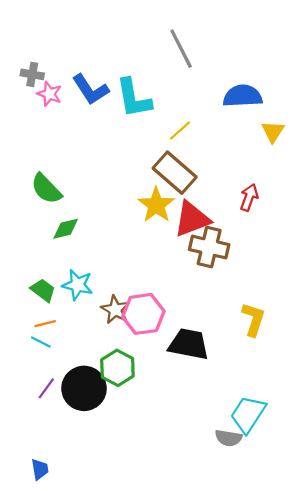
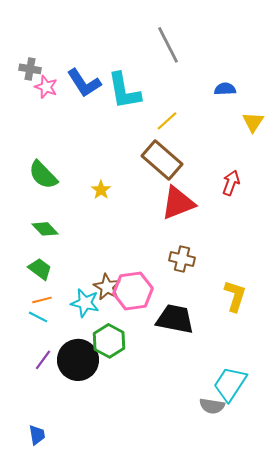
blue semicircle: (243, 96) -> (225, 89), size x0.6
yellow star: (156, 205) -> (101, 190), moved, size x0.6
green diamond: (66, 229) -> (45, 229), moved, turned 60
brown cross: (209, 247) -> (182, 259), moved, size x0.7
cyan star: (78, 285) -> (85, 303), moved

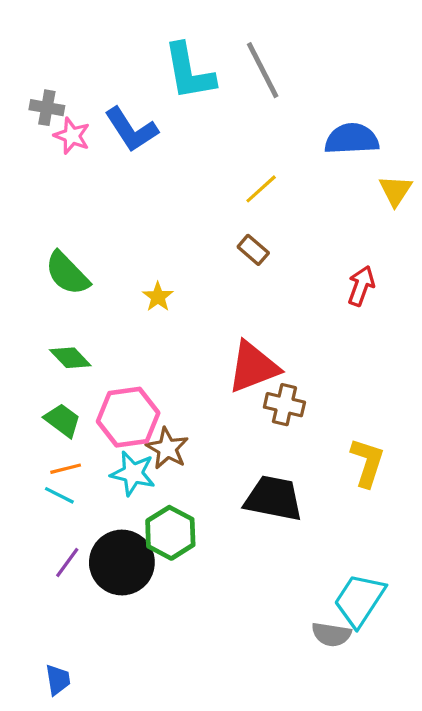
blue semicircle: (225, 89) -> (352, 139), size x1.6
cyan L-shape: (124, 91) -> (189, 72), moved
brown rectangle: (162, 160) -> (253, 250), size x0.5
red triangle: (178, 203) -> (253, 367), moved
pink hexagon: (133, 291) -> (128, 417), moved

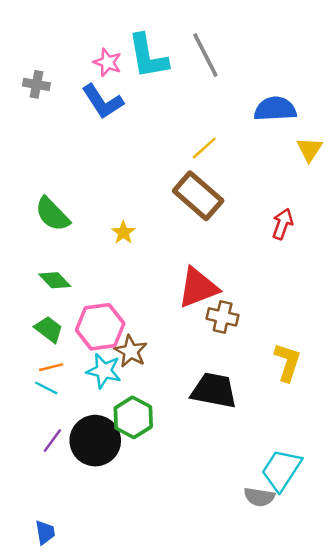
pink star: (72, 136) -> (107, 62), moved
brown rectangle: (253, 250) -> (198, 196), size x2.0

